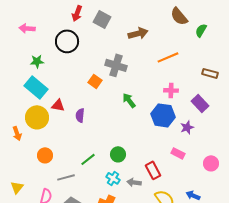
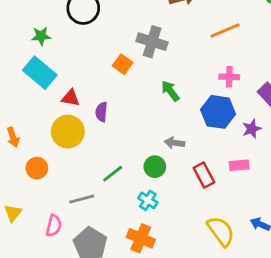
yellow circle: (37, 117) -> (68, 132), moved
pink rectangle: (178, 153) -> (239, 165), turned -32
orange circle: (45, 155) -> (37, 168), moved
red rectangle: (153, 170) -> (204, 175), moved
gray arrow: (134, 182) -> (174, 143), moved

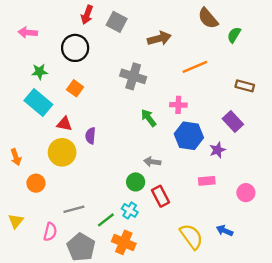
orange square: (123, 64) -> (75, 88), moved
pink cross: (229, 77) -> (178, 105), moved
green line: (113, 174) -> (106, 220), moved
red rectangle: (204, 175) -> (161, 196), moved

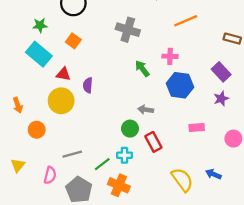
purple star: (217, 150) -> (221, 99), moved
cyan cross: (130, 210) -> (124, 155), turned -32

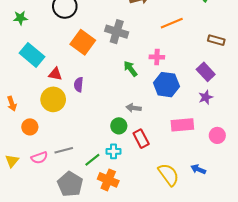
green star: (40, 25) -> (20, 18), moved
orange square: (73, 41) -> (83, 42), moved, size x1.6
pink rectangle: (197, 127) -> (182, 125), size x1.5
pink semicircle: (50, 175) -> (39, 158), moved, turned 56

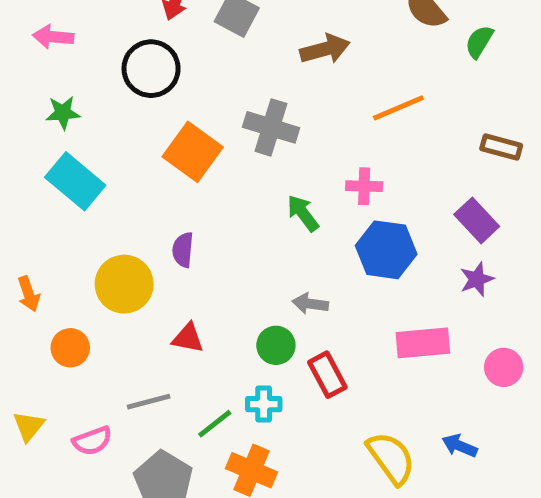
green star: (20, 18) -> (63, 113), moved
red triangle: (55, 74) -> (188, 338), moved
pink semicircle: (39, 158) -> (92, 441), moved

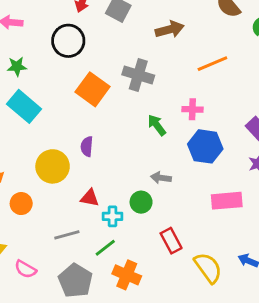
red rectangle: (327, 375) -> (171, 241), moved
cyan cross: (264, 404) -> (112, 216), moved
pink semicircle: (92, 441) -> (25, 269), moved, turned 50

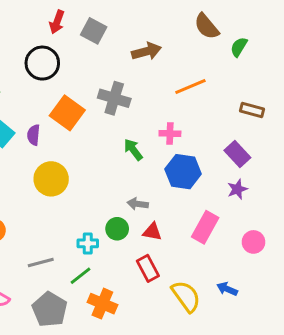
purple semicircle: (87, 146) -> (34, 135), moved
yellow circle: (53, 166) -> (51, 179), moved
red triangle: (90, 198) -> (152, 232), moved
pink rectangle: (227, 201) -> (205, 227), turned -56

